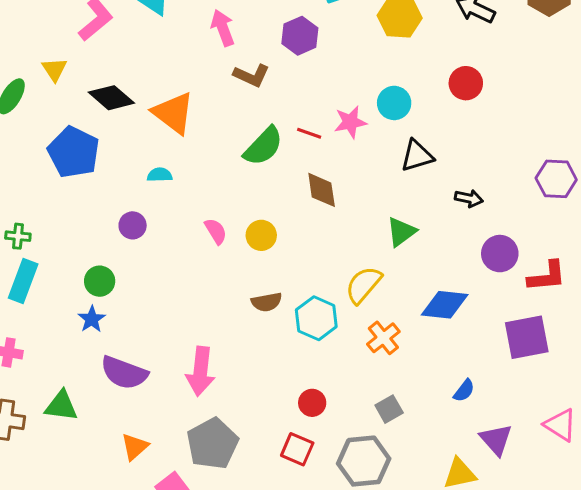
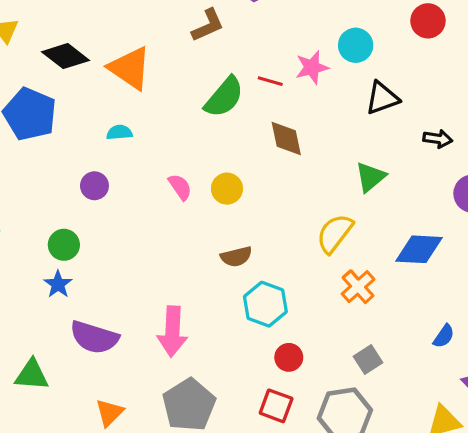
brown L-shape: (251, 75) -> (208, 25), turned -45
cyan hexagon: (316, 318) -> (265, 304), moved

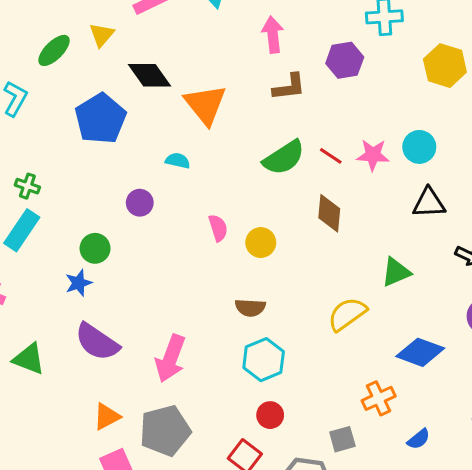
orange cross: (358, 287) -> (379, 398), moved
orange triangle: (109, 413) -> (107, 417), moved

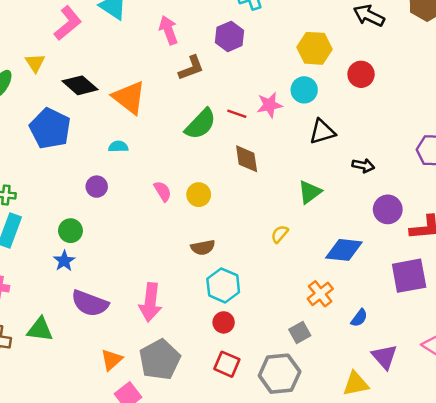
yellow hexagon: (445, 66) -> (314, 48), moved
yellow semicircle: (347, 314) -> (280, 234), size x0.6
red circle: (270, 415) -> (224, 322), moved

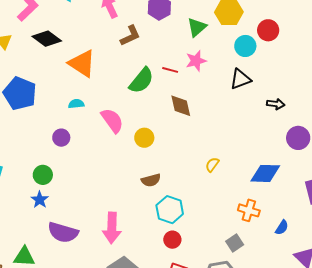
black diamond: (80, 85) -> (47, 39), moved
cyan circle: (304, 90) -> (245, 46), moved
pink semicircle: (163, 191) -> (112, 120), moved, size x1.5
green triangle: (310, 192) -> (197, 27), moved
orange cross: (320, 294) -> (249, 210), turned -30

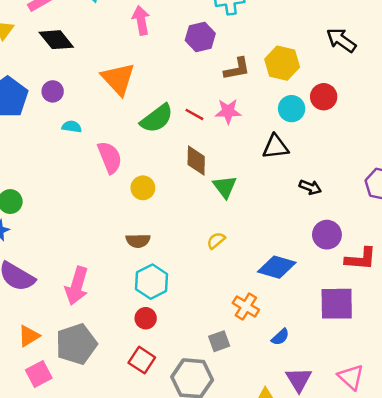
green triangle: (197, 27) -> (225, 187), moved, turned -40
brown L-shape: (130, 36) -> (237, 69), moved
orange triangle: (82, 63) -> (118, 79), moved
purple circle: (61, 138) -> (53, 91), moved

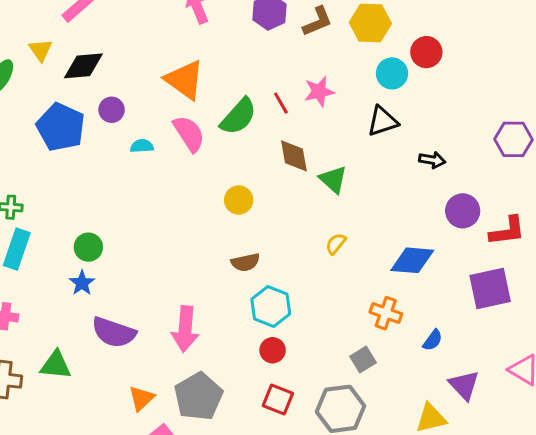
black diamond: (56, 40) -> (83, 66), moved, turned -44
brown L-shape: (237, 69) -> (317, 21), moved
red line: (194, 114) -> (281, 103), turned 42
pink semicircle: (110, 157) -> (189, 134), moved

